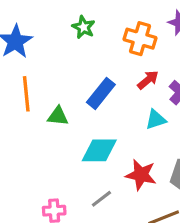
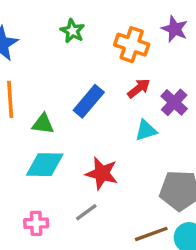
cyan diamond: (99, 150) -> (45, 165), moved
red star: (141, 175) -> (102, 173), moved

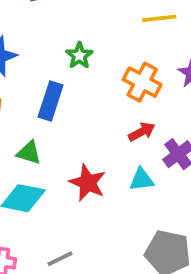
blue rectangle: (89, 101) -> (51, 101), moved, turned -32
red star: (102, 173) -> (88, 183), moved

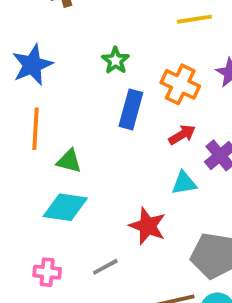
blue rectangle: (51, 101) -> (131, 109), moved
red star: (88, 183) -> (148, 226), moved

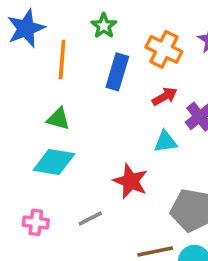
orange line: (35, 129) -> (62, 59), moved

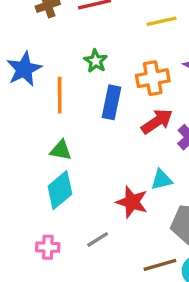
orange cross: (164, 49) -> (153, 78), turned -32
red arrow: (165, 96) -> (157, 121), size x1.4
cyan triangle: (165, 142) -> (162, 180), moved
cyan diamond: (54, 162) -> (60, 190), turned -45

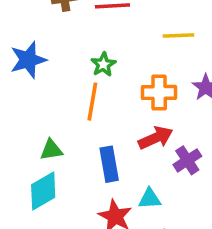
orange line: (60, 95) -> (92, 102), moved
blue rectangle: (112, 102) -> (109, 164), moved, turned -32
green triangle: (61, 150) -> (51, 150), turned -30

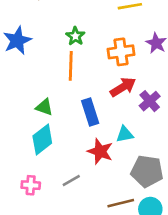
green triangle: (51, 150) -> (44, 107), turned 36

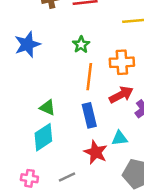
orange line: (71, 66) -> (89, 77), moved

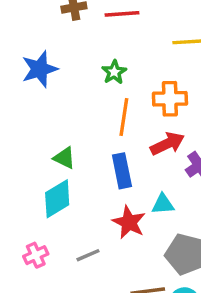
pink cross: (29, 178) -> (36, 255), turned -35

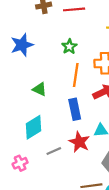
green triangle: (64, 158) -> (40, 89), moved
gray line: (88, 255) -> (54, 151), moved

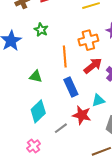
green star: (69, 47) -> (41, 30), moved

